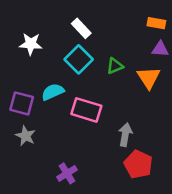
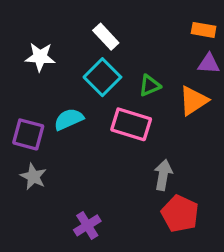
orange triangle: (149, 78) -> (193, 101), turned 30
pink rectangle: (86, 110) -> (131, 124), moved

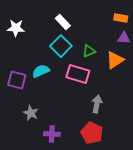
white star: (40, 57) -> (16, 28), moved
gray star: (33, 177) -> (31, 113), moved
red pentagon: (180, 214) -> (92, 133), moved
purple cross: (87, 225) -> (52, 134), turned 35

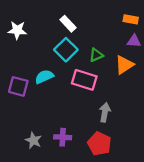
gray star: (31, 113) -> (33, 140), moved
purple cross: (52, 134) -> (63, 137), moved

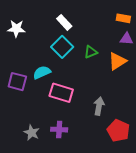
pink rectangle: (84, 80) -> (61, 93), moved
red pentagon: (99, 144) -> (118, 131), moved

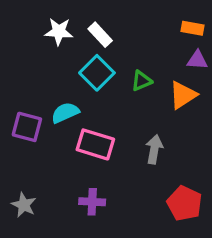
white star: (16, 29) -> (59, 31), moved
gray arrow: (99, 106) -> (154, 149), moved
gray star: (32, 133) -> (24, 205), moved

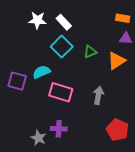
gray star: (24, 205) -> (38, 138), moved

